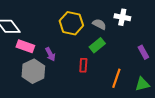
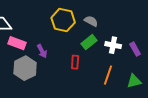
white cross: (122, 17) -> (113, 45), moved

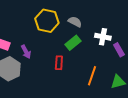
white cross: (113, 45) -> (103, 37), moved

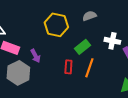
gray semicircle: (75, 22) -> (89, 16), moved, turned -48
orange line: (92, 76) -> (89, 68), moved

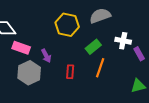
gray semicircle: (89, 16) -> (100, 16), size x1.5
red rectangle: (68, 67) -> (70, 72), moved

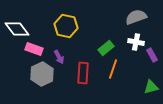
gray semicircle: (100, 16) -> (136, 17), moved
yellow hexagon: (67, 25) -> (66, 26), moved
red rectangle: (70, 72) -> (83, 73), size x1.5

